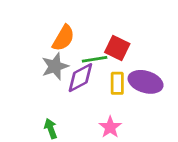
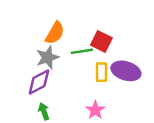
purple diamond: (80, 78) -> (39, 82), moved

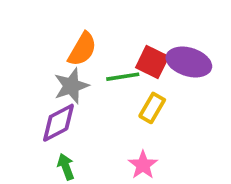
purple ellipse: (126, 71) -> (189, 62), moved
yellow rectangle: (101, 72) -> (152, 108), turned 30

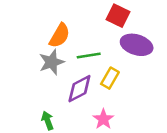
red square: (152, 62) -> (118, 16), moved
purple diamond: (58, 123) -> (79, 89), moved

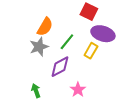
green line: (89, 55) -> (67, 42), turned -42
yellow rectangle: (110, 78) -> (91, 51), moved

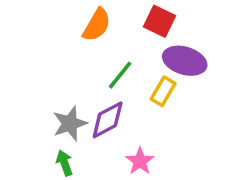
orange semicircle: (45, 27) -> (97, 25), moved
gray star: (39, 47) -> (70, 124), moved

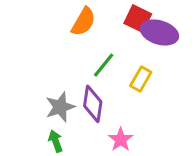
purple ellipse: (185, 61) -> (159, 33), moved
purple diamond: (108, 120) -> (93, 104), turned -54

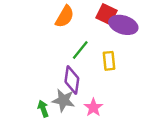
yellow rectangle: (141, 79) -> (109, 61), turned -36
gray star: (60, 107) -> (63, 100), moved, turned 30

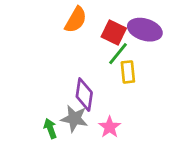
red square: (107, 14) -> (114, 32), moved
green line: (80, 50) -> (118, 54), moved

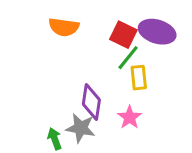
orange semicircle: (76, 20) -> (64, 27), moved, turned 68
pink star: (110, 127) -> (130, 117), moved

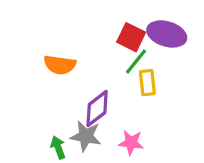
orange semicircle: (64, 27) -> (60, 65), moved
purple diamond: (91, 102) -> (97, 109), turned 44
pink star: (130, 117) -> (131, 143), moved, turned -30

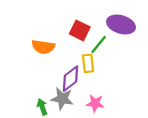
red square: (131, 37) -> (80, 30), moved
yellow rectangle: (147, 83) -> (88, 63), moved

